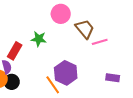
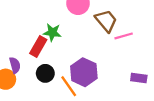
red rectangle: (15, 51) -> (38, 46), moved
black circle: (12, 82) -> (45, 73), moved

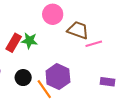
brown trapezoid: (106, 21) -> (78, 30), turned -30
red rectangle: (38, 46) -> (14, 43), moved

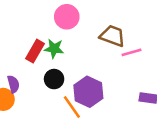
pink circle: (53, 14) -> (67, 17), moved
black circle: (23, 78) -> (54, 79), moved

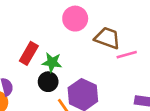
pink circle: (67, 17) -> (75, 19), moved
green star: (54, 49) -> (52, 62), moved

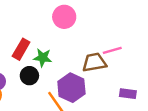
brown trapezoid: (107, 38) -> (94, 62), moved, turned -30
black circle: (48, 82) -> (29, 76), moved

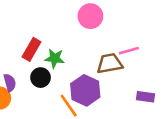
pink circle: (64, 17) -> (90, 16), moved

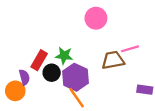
red rectangle: (32, 49) -> (39, 60), moved
purple hexagon: (85, 90) -> (75, 77), moved

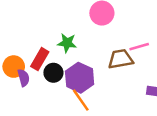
green star: (64, 56) -> (67, 43), moved
orange circle: (15, 91) -> (14, 67), moved

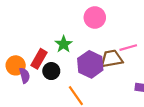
green star: (67, 43) -> (64, 44), turned 30
purple hexagon: (80, 78) -> (90, 64), moved

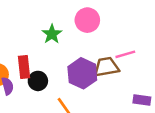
green star: (64, 44) -> (52, 34), moved
red rectangle: (39, 59) -> (24, 67), turned -36

